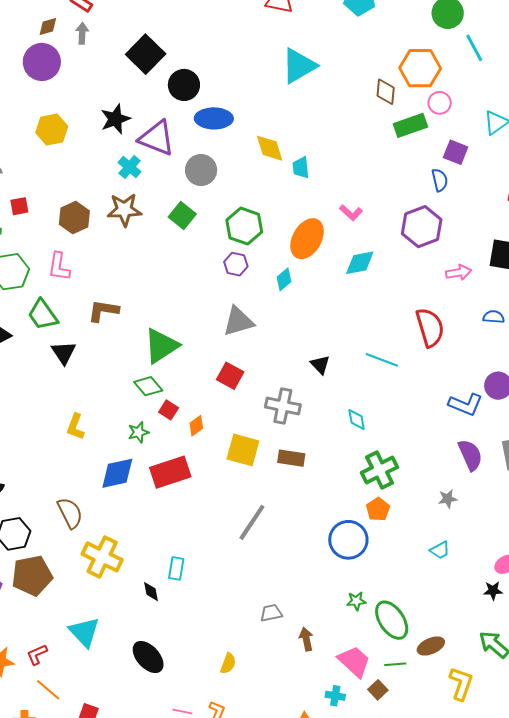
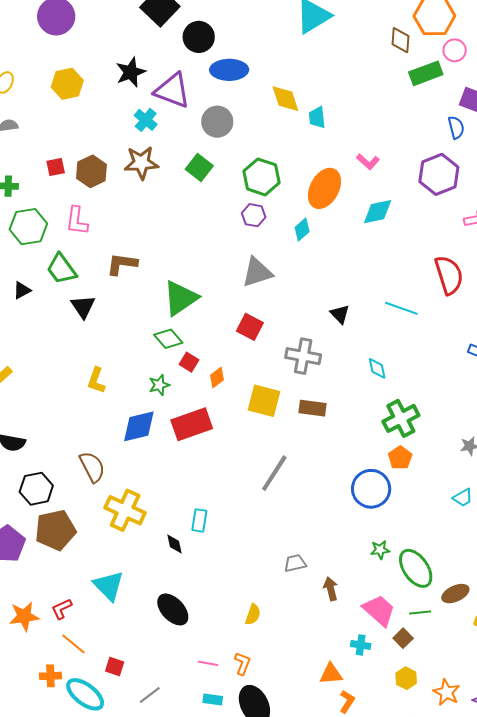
red square: (19, 206) -> (56, 167), moved

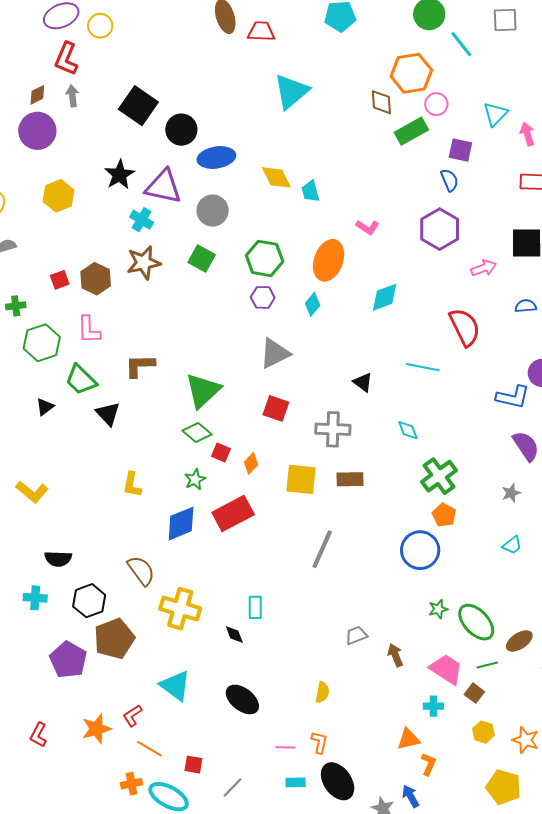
cyan diamond: (378, 212) -> (385, 297), moved

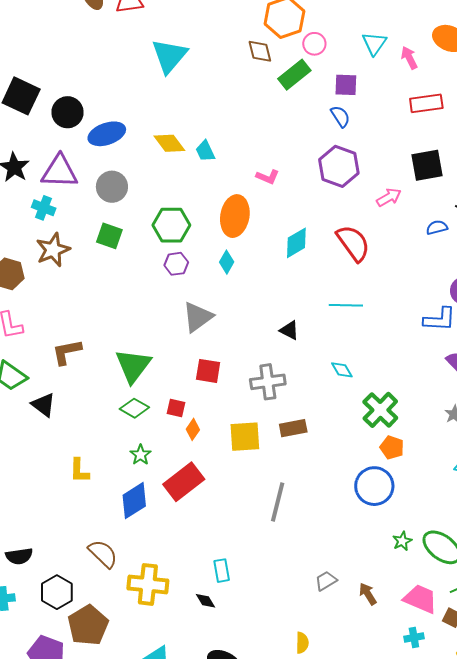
red semicircle: (465, 327) -> (353, 243), moved
red square: (221, 452) -> (176, 408), moved

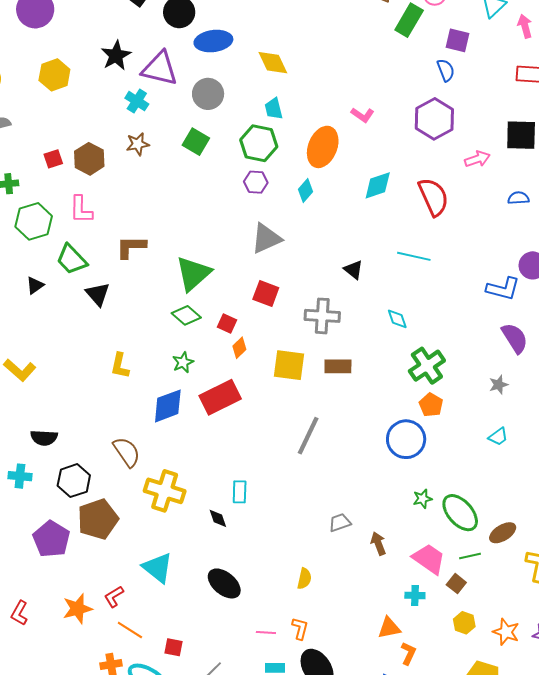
green rectangle: (294, 75) -> (409, 20), turned -32
cyan trapezoid: (205, 151) -> (274, 109), moved
brown star: (53, 250) -> (138, 144), size x0.7

